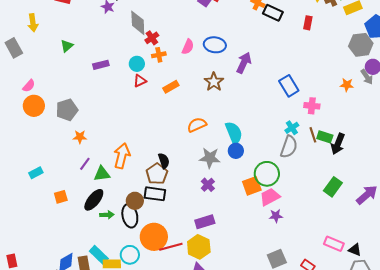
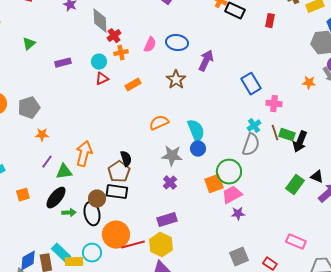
black triangle: (355, 250) -> (317, 177), moved

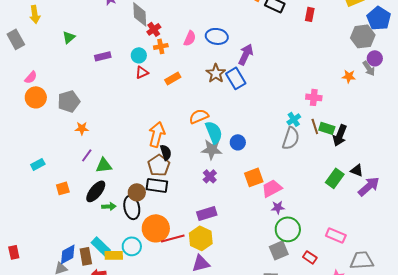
blue rectangle: (251, 84) -> (236, 78), moved
cyan semicircle: (196, 131) -> (214, 132), moved
orange arrow: (84, 154) -> (157, 134), moved
green circle: (229, 172) -> (288, 229), moved

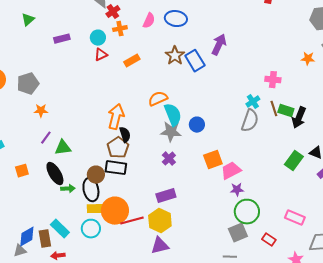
purple arrow: (246, 54) -> (219, 45), moved
black ellipse: (96, 191) -> (55, 174), turned -70
yellow rectangle: (114, 255) -> (96, 209), moved

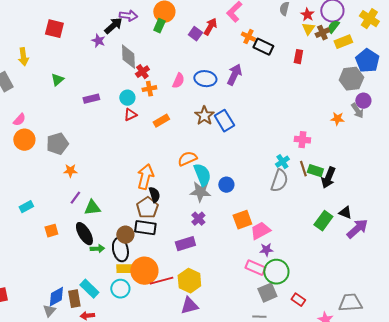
purple arrow: (219, 45) -> (234, 75), moved
purple rectangle: (166, 196) -> (185, 244), moved
pink rectangle: (295, 218) -> (255, 268), moved
gray triangle: (20, 251) -> (49, 311), turned -32

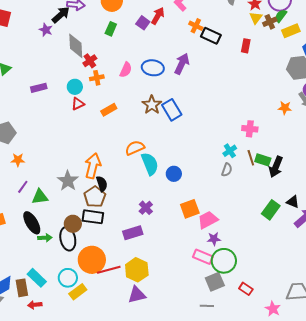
green rectangle: (159, 26) -> (111, 29), moved
gray semicircle: (279, 181) -> (227, 170), size x0.6
gray star: (200, 192) -> (68, 181), moved, turned 30
yellow rectangle: (125, 269) -> (78, 292), moved, turned -36

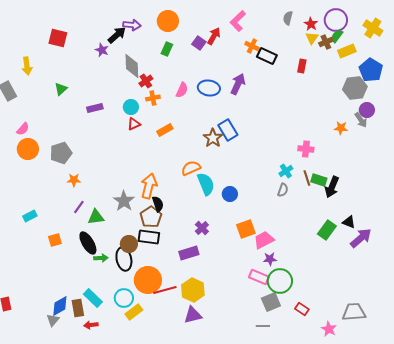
brown star: (152, 105) -> (213, 138), moved

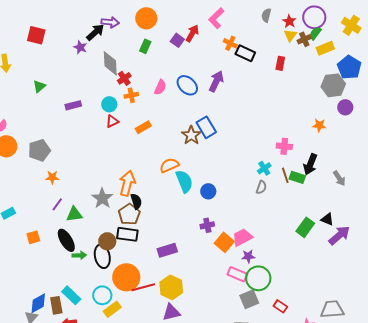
blue ellipse: (209, 88) -> (187, 85), turned 35
gray arrow: (361, 120) -> (339, 178), moved
black arrow: (332, 187) -> (310, 164), moved
purple cross: (202, 228) -> (207, 225), moved, turned 32
orange square: (246, 229) -> (224, 242), moved, turned -30

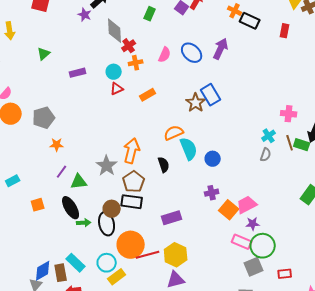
black semicircle: (136, 201) -> (164, 165), moved
red rectangle: (280, 306) -> (285, 274), turned -40

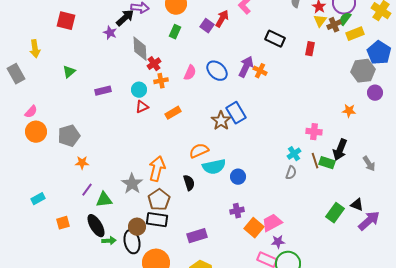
orange cross: (235, 11) -> (260, 71), moved
cyan semicircle: (189, 149) -> (214, 167), turned 100

